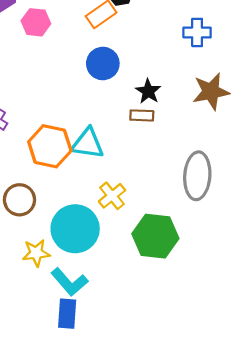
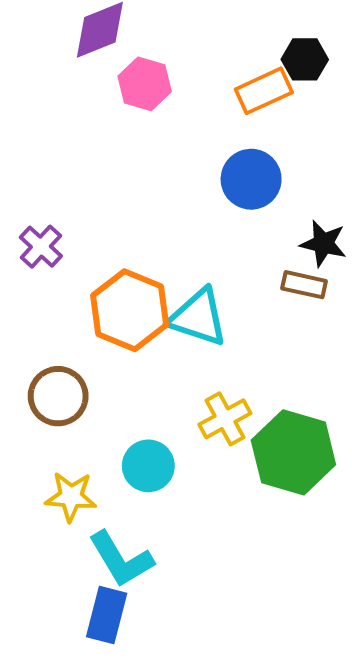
black star: (148, 91) -> (323, 244), turned -30
cyan circle: (75, 229) -> (148, 466), size x0.6
green hexagon: (155, 236) -> (293, 452), moved

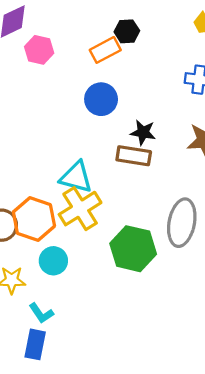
brown rectangle: (304, 285) -> (134, 156), size x1.4
orange hexagon: (130, 310) -> (34, 219), moved
yellow cross: (225, 419) -> (80, 209), moved, size x1.5
cyan L-shape: (121, 559) -> (41, 313), size x0.7

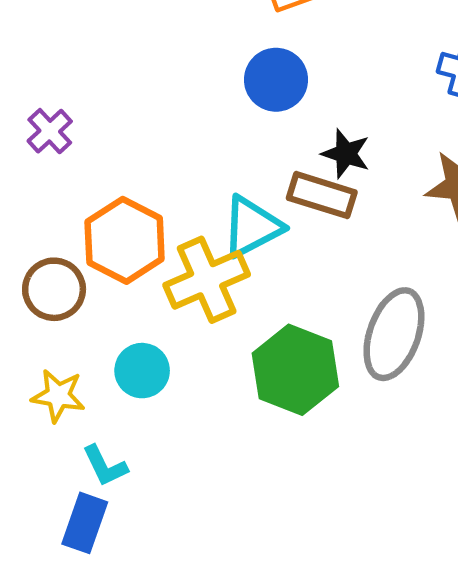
cyan triangle: (76, 177) -> (252, 227), moved, turned -51
orange hexagon: (34, 219) -> (125, 240), moved

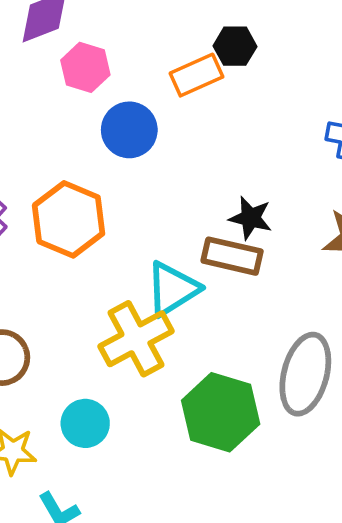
blue circle: (276, 80) -> (129, 130), moved
orange hexagon: (125, 240) -> (69, 219), moved

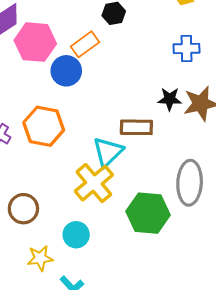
pink hexagon: (85, 67) -> (35, 42), size x1.5
orange rectangle: (196, 75) -> (85, 44), moved
black star: (250, 218) -> (170, 99), moved

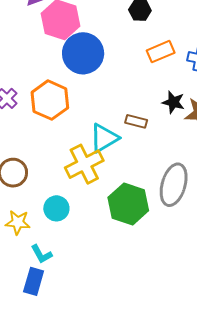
orange rectangle: (85, 44) -> (161, 52), moved
blue circle: (66, 71) -> (83, 53), size x1.4
brown rectangle: (136, 127) -> (136, 121), size x0.7

